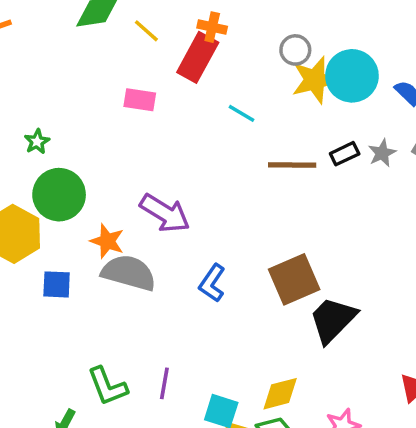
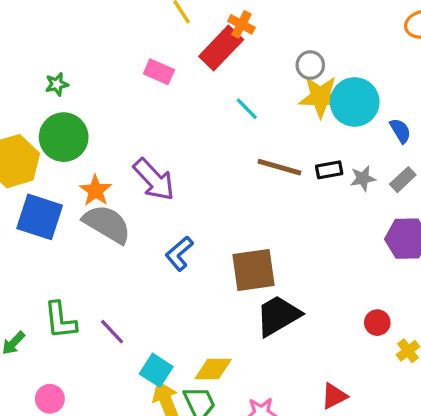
blue square: (57, 284) -> (40, 217), size x1.6
purple line: (164, 383) -> (112, 332), turned -68

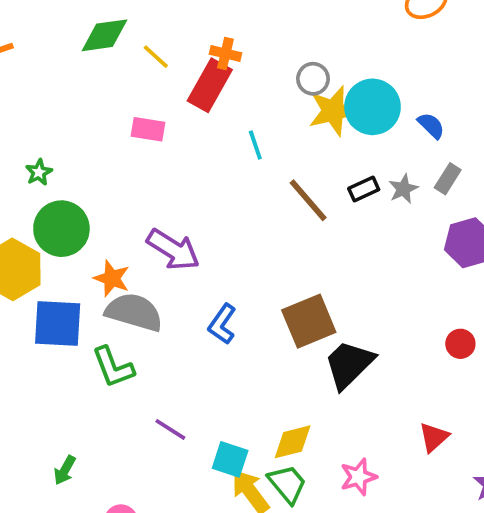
cyan line: (247, 109) -> (255, 145), turned 40
brown line: (279, 167) -> (308, 200), turned 48
green L-shape: (60, 320) -> (113, 367), moved

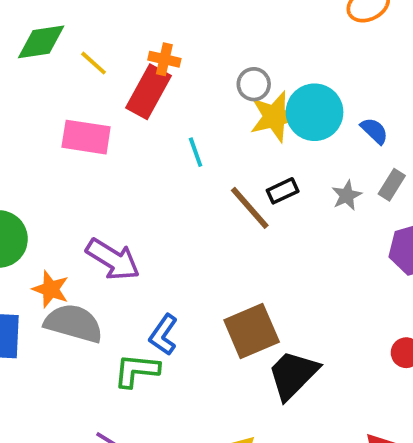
pink rectangle: (148, 129) -> (86, 137), size x1.4
black rectangle: (364, 189) -> (283, 191), moved
green L-shape: (113, 367) -> (136, 370), moved, turned 117

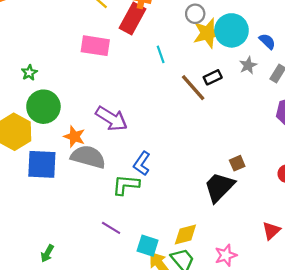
gray star: (347, 195) -> (248, 65), moved
brown square: (252, 331) -> (237, 163), moved, size x0.5

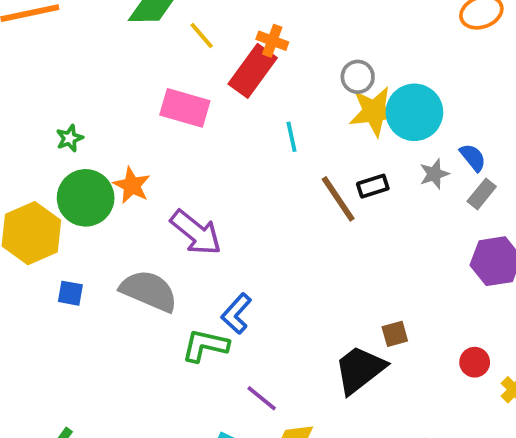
blue semicircle: (267, 41) -> (473, 157), moved
orange star: (74, 137) -> (132, 185), moved
blue square: (42, 164) -> (70, 293), size x0.5
purple line: (111, 228) -> (262, 398), moved

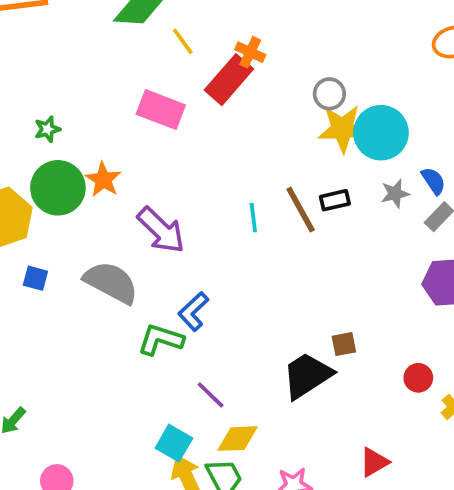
cyan line: (291, 137) -> (253, 218), moved

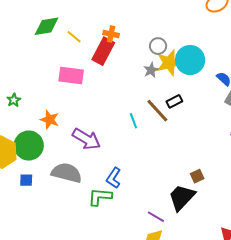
green circle: (58, 188) -> (29, 146), moved
gray star: (395, 194) -> (151, 70), moved
purple line: (211, 395) -> (156, 217), moved

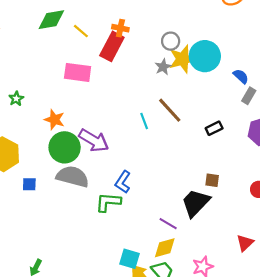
black rectangle: (174, 101) -> (214, 128), moved
green circle: (29, 146) -> (65, 147), moved
brown square: (197, 176) -> (212, 180), turned 32

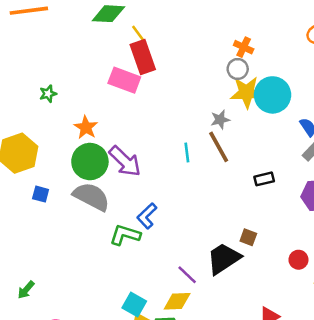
orange cross: (120, 28) -> (244, 47), moved
red rectangle: (112, 46) -> (143, 57), moved, turned -60
gray star: (163, 67) -> (220, 120), moved

